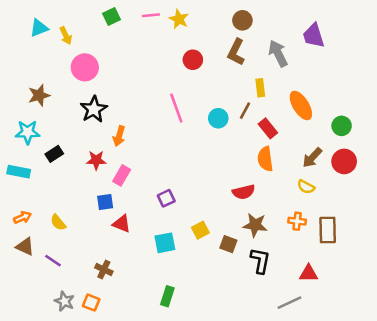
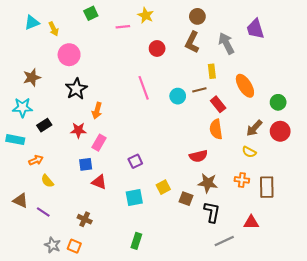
pink line: (151, 15) -> (123, 27), moved
brown line: (245, 111) -> (199, 90), turned 48
orange arrow: (22, 217) -> (36, 160), moved
gray line: (289, 303) -> (224, 241), moved

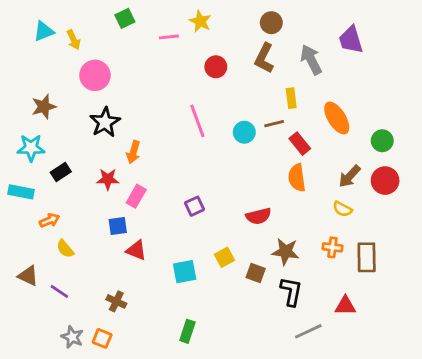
red semicircle: (198, 156) -> (259, 216), moved
purple square: (135, 161) -> (195, 206), moved

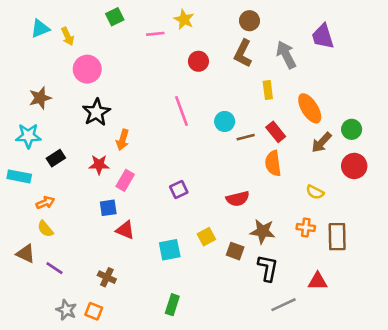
brown line: (274, 124) -> (246, 137), moved
brown arrow: (350, 176) -> (321, 142), moved
yellow semicircle: (65, 249) -> (45, 229), moved

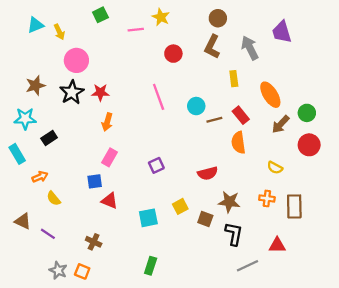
black star: (96, 112) -> (72, 92), moved
red star: (99, 165) -> (100, 92), moved
cyan rectangle: (19, 176) -> (17, 154), turned 48
yellow semicircle: (45, 229) -> (54, 198), moved

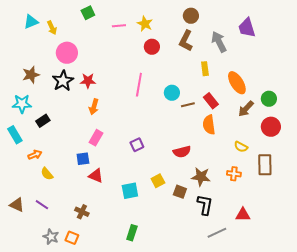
yellow star: (161, 17) -> (145, 24), moved
pink line: (159, 97) -> (139, 85), turned 30
brown rectangle: (294, 206) -> (265, 165), moved
brown triangle: (23, 221) -> (17, 205), moved

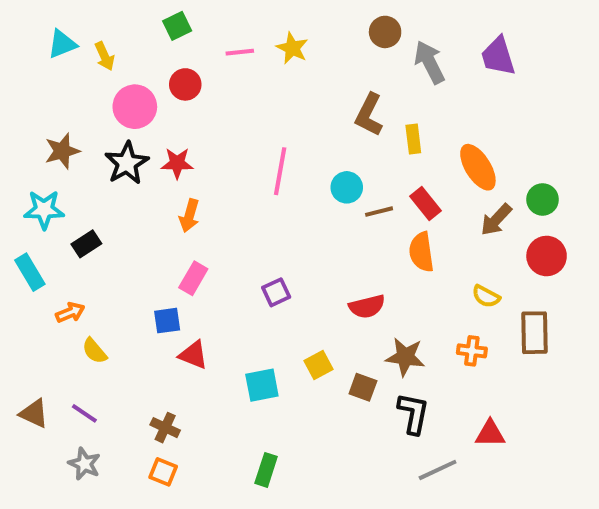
brown L-shape: (186, 41) -> (369, 115), moved
gray arrow: (219, 42) -> (429, 62), moved
red circle: (152, 47) -> (185, 84), moved
gray star: (51, 237) -> (84, 464), moved
orange square: (72, 238) -> (163, 472), moved

